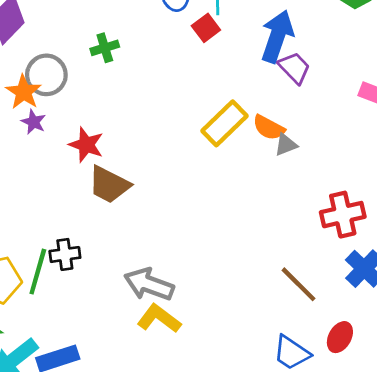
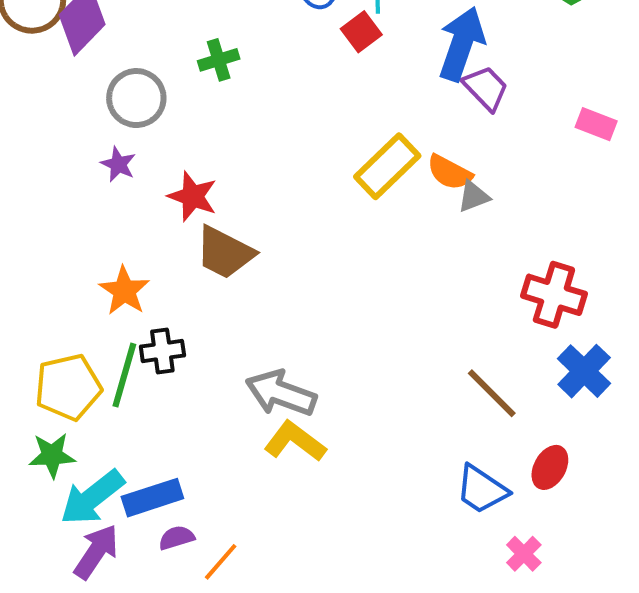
orange star: (24, 92) -> (124, 291), moved
red cross: (343, 215) -> (554, 295), turned 30

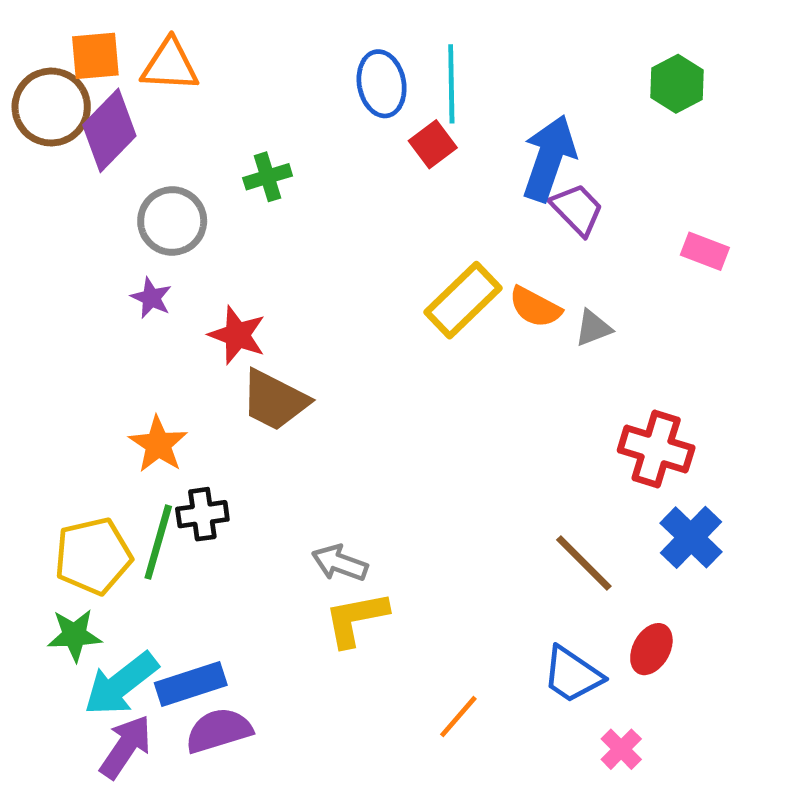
gray triangle: (474, 196) -> (593, 328), moved
gray arrow: (281, 393) -> (340, 563), size x0.7
yellow L-shape: (295, 441) -> (356, 619), turned -48
purple semicircle: (176, 538) -> (219, 731), size x1.6
orange line: (221, 562) -> (458, 717), moved

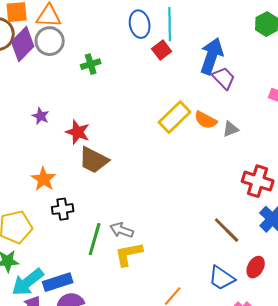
gray circle: (172, 221) -> (50, 41), moved
green line: (158, 542) -> (95, 239), moved

